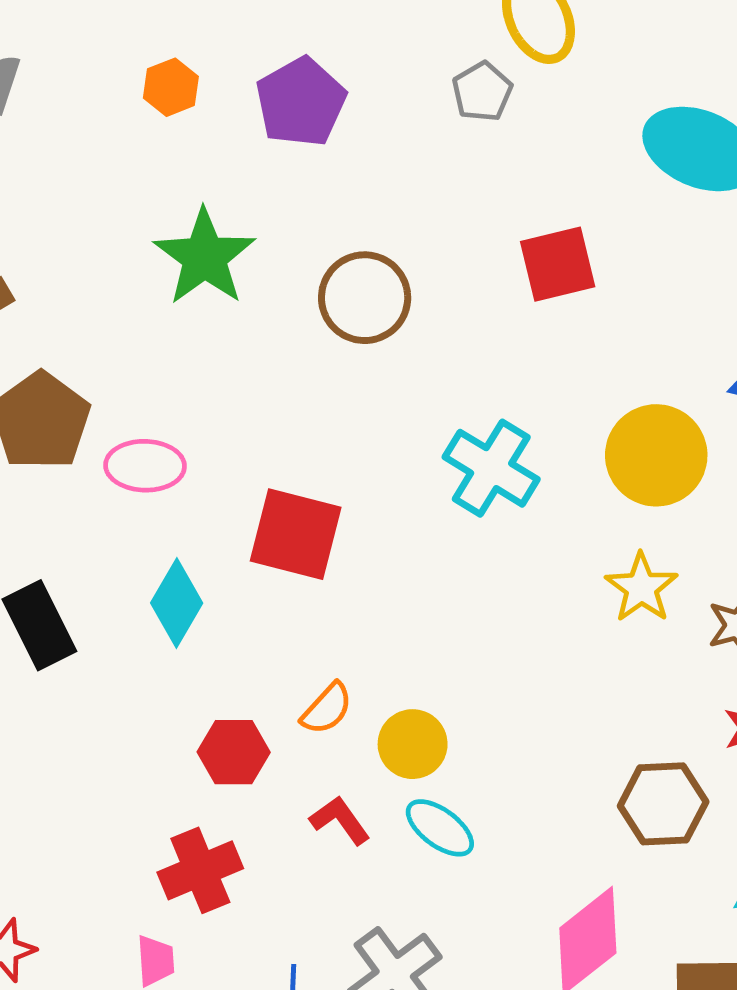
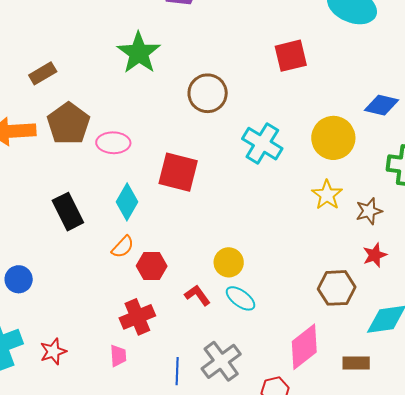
brown circle: (365, 298) -> (208, 93), moved
orange semicircle: (327, 709) -> (123, 247), moved

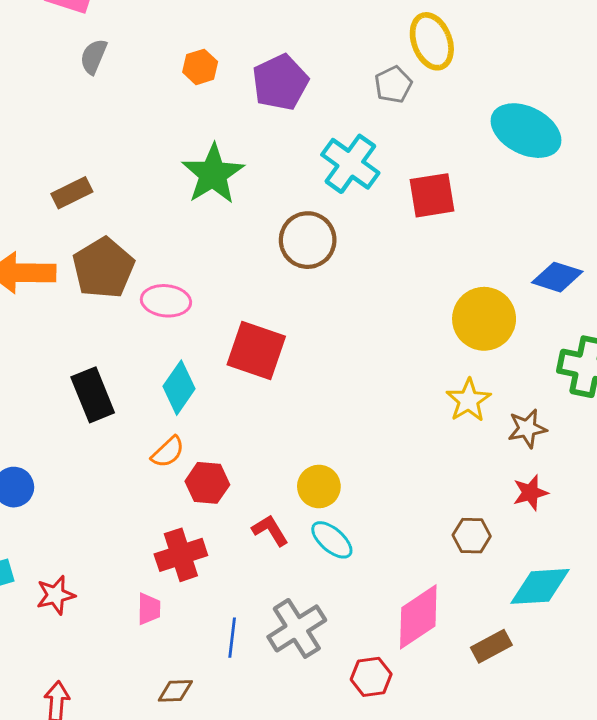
cyan cross: (262, 144) -> (350, 164), moved
brown hexagon: (337, 288) -> (472, 536), size x0.7
brown rectangle: (356, 363) -> (491, 646), turned -32

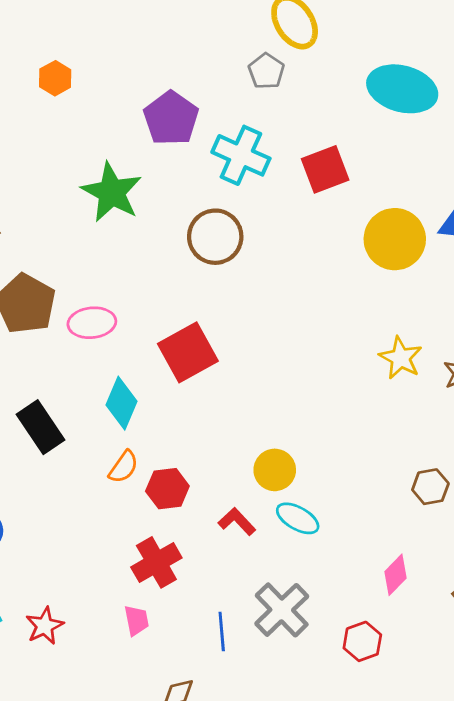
orange hexagon: (200, 67) -> (55, 78), moved
purple pentagon: (280, 82) -> (171, 118), moved
yellow circle: (484, 319) -> (395, 239), moved
red square: (256, 351) -> (188, 352), turned -36
pink diamond: (418, 617) -> (396, 575), size x0.6

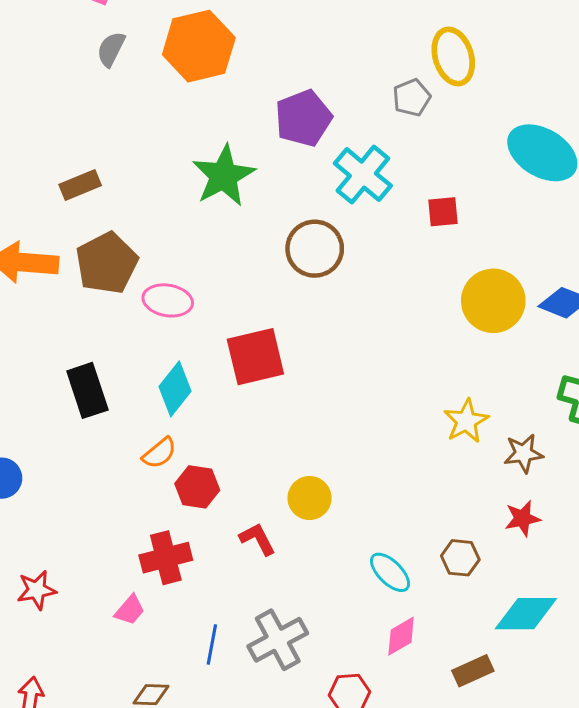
orange hexagon: (55, 78) -> (199, 46), size x2.0
red square: (325, 169) -> (443, 212), size x0.7
cyan ellipse: (298, 518) -> (390, 572), moved
pink trapezoid: (136, 620) -> (130, 610), turned 36

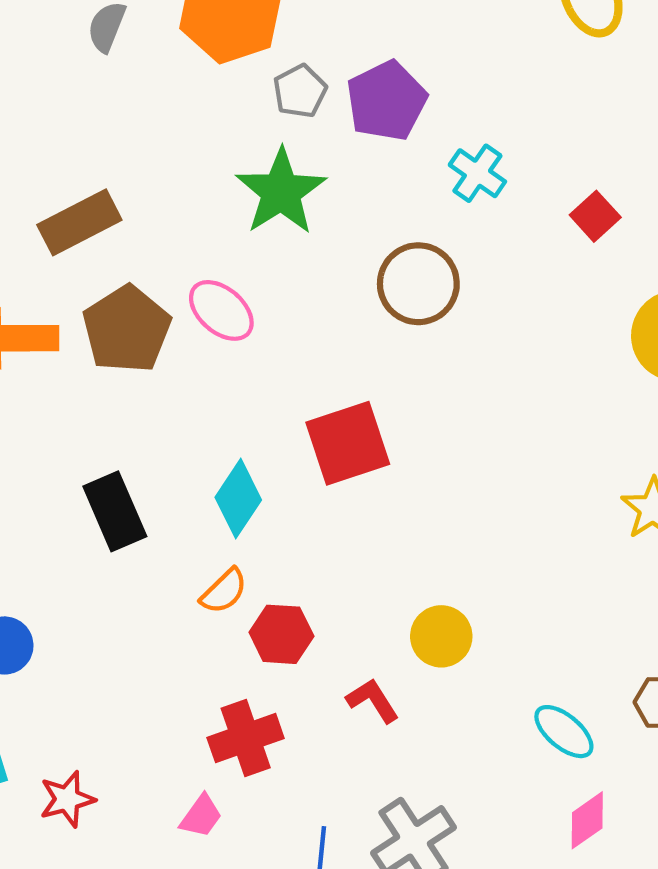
gray pentagon: (412, 98) -> (300, 91), moved
cyan cross: (363, 175) -> (477, 173), size x0.7
brown rectangle: (80, 185) -> (79, 222), size x1.4
red square: (443, 212) -> (595, 216), turned -32
pink ellipse: (168, 300) -> (221, 310), moved, turned 36

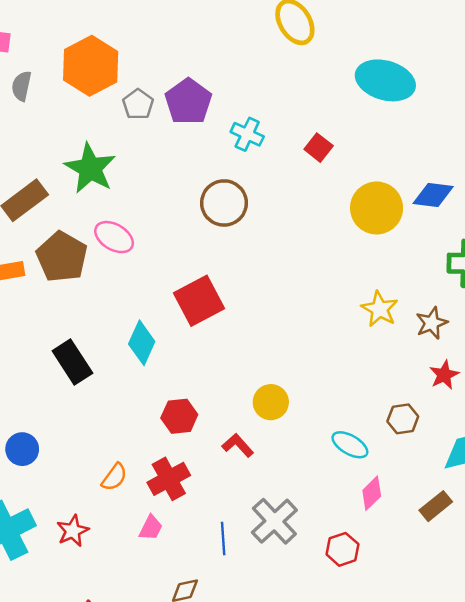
green star: (281, 192) -> (90, 168), moved
orange semicircle: (224, 591) -> (114, 477), moved

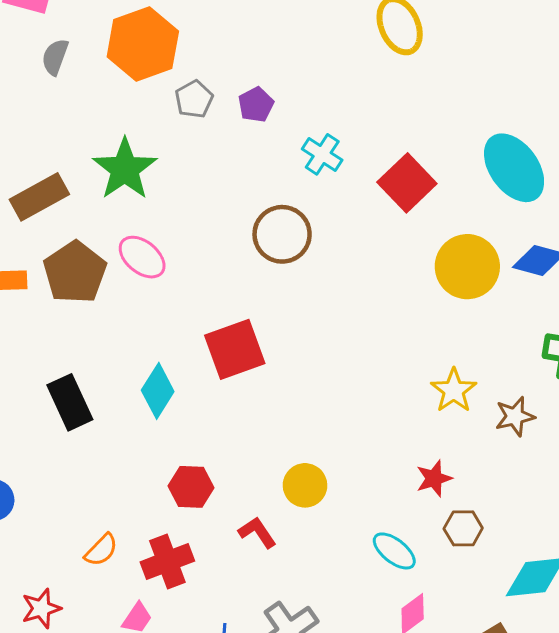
cyan ellipse: (385, 80) -> (514, 168), moved, turned 30
purple pentagon: (188, 102) -> (256, 105), size x0.6
red square: (319, 148) -> (407, 183), size x1.6
red star: (444, 375) -> (434, 478), moved

